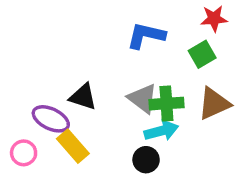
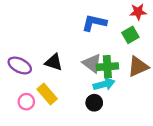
purple ellipse: (51, 119) -> (20, 65), moved
pink circle: (24, 153) -> (26, 102), moved

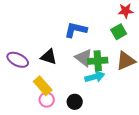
blue L-shape: (94, 23) -> (76, 30), moved
pink circle: (26, 102) -> (47, 100), moved
black circle: (94, 103) -> (75, 102), moved

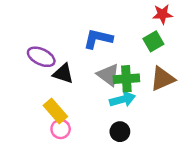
purple ellipse: (18, 60) -> (41, 57), moved
black circle: (75, 102) -> (120, 132), moved

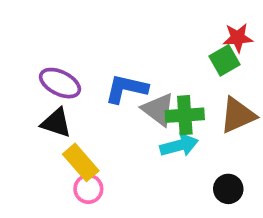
red star: (162, 14) -> (238, 38), moved
blue L-shape: (98, 39) -> (126, 89), moved
black triangle: (63, 74) -> (56, 123), moved
black circle: (120, 132) -> (228, 189), moved

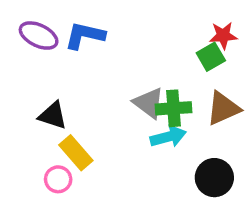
purple ellipse: (60, 83) -> (39, 36), moved
blue L-shape: (126, 89) -> (85, 36), moved
pink circle: (88, 189) -> (58, 179), moved
black circle: (228, 189) -> (214, 178), size x1.4

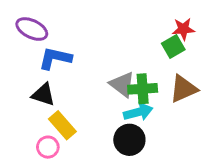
blue L-shape: (85, 36) -> (55, 58), moved
black circle: (214, 178) -> (129, 140), moved

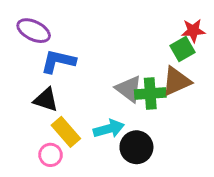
brown triangle: (183, 89) -> (176, 81), moved
cyan arrow: (138, 112) -> (109, 129), moved

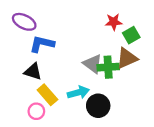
red star: (193, 31) -> (114, 22), moved

